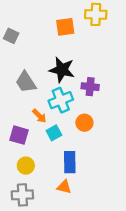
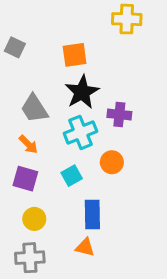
orange square: (65, 27) -> (75, 55), moved
black star: (62, 70) -> (82, 92), turned 30
orange arrow: (39, 116) -> (28, 144), moved

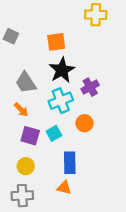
purple cross: (119, 115) -> (90, 87), turned -36
purple square: (25, 179) -> (30, 136), moved

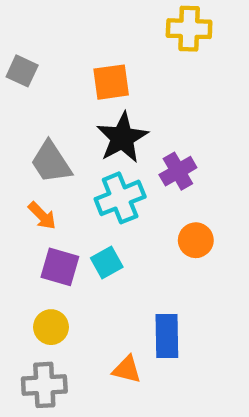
orange circle: (84, 123) -> (196, 240), moved
blue rectangle: (70, 163) -> (167, 336), moved

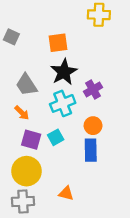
orange circle: (196, 240) -> (93, 126), moved
yellow circle: (51, 327) -> (26, 171), size x1.6
blue rectangle: (167, 336) -> (91, 150), moved

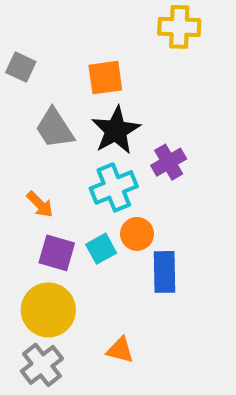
gray trapezoid: (26, 85) -> (55, 128), moved
orange circle: (93, 126) -> (137, 234), moved
gray cross: (23, 201) -> (42, 365), turned -35

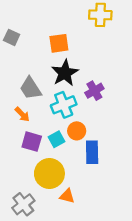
gray trapezoid: (55, 128) -> (30, 88), moved
yellow circle: (48, 310) -> (49, 174), moved

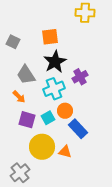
gray square: (12, 37) -> (13, 42), moved
blue rectangle: (92, 152) -> (78, 129), turned -42
orange triangle: (67, 196) -> (65, 152), moved

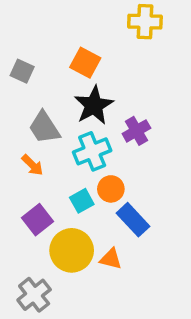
orange square: (50, 37) -> (85, 63), turned 36
purple square: (27, 120) -> (37, 220), moved, turned 36

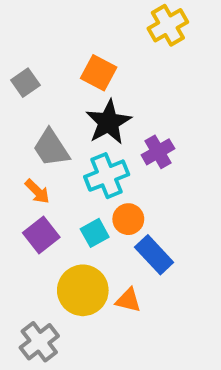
yellow cross: (145, 22) -> (168, 25), turned -32
gray square: (22, 71) -> (25, 83), turned 30
purple square: (37, 220) -> (41, 235), moved

